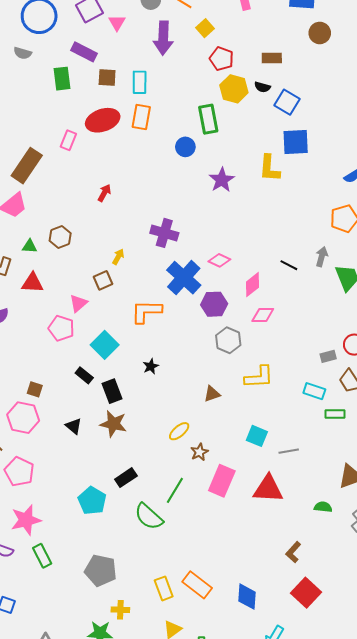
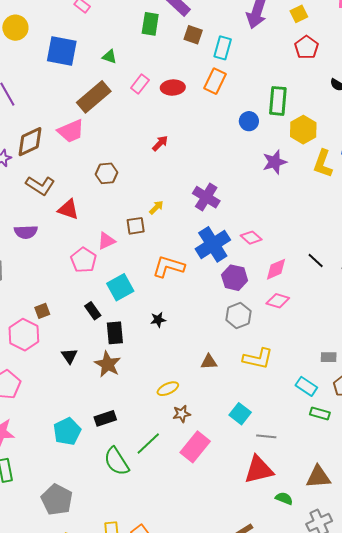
yellow hexagon: (234, 89) -> (303, 130), moved
red ellipse: (103, 120) -> (173, 88), moved, size x0.7
green triangle: (30, 246) -> (109, 57), moved
brown square: (35, 389) -> (42, 311), turned 35
red triangle: (268, 489) -> (259, 470), moved, turned -32

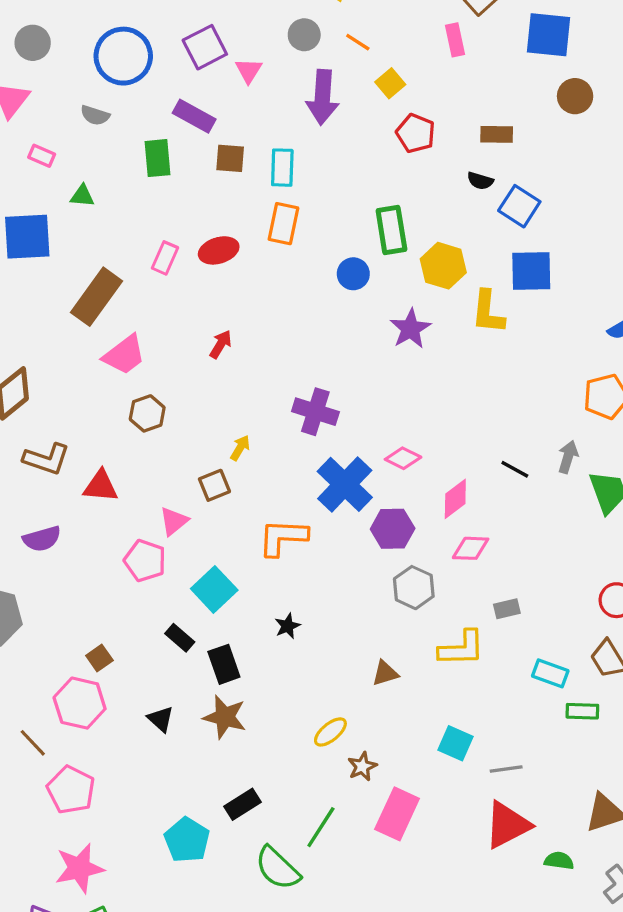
green triangle: (109, 57) -> (82, 196), moved
pink trapezoid: (71, 131) -> (124, 355), moved
gray rectangle: (329, 357) -> (507, 609), moved

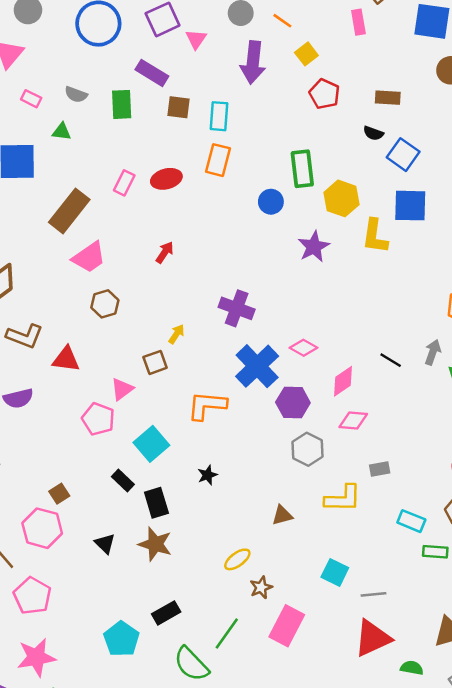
gray semicircle: (95, 115) -> (76, 95), moved

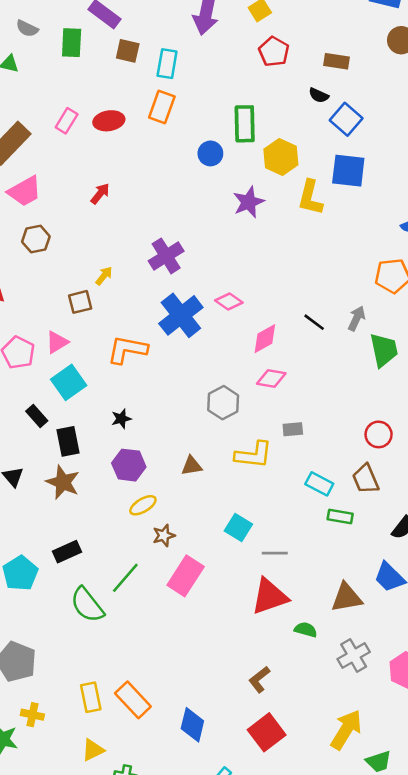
purple cross: (237, 308) -> (166, 256), turned 32
pink triangle: (122, 389) -> (57, 342), moved
purple hexagon: (293, 403) -> (129, 465), moved

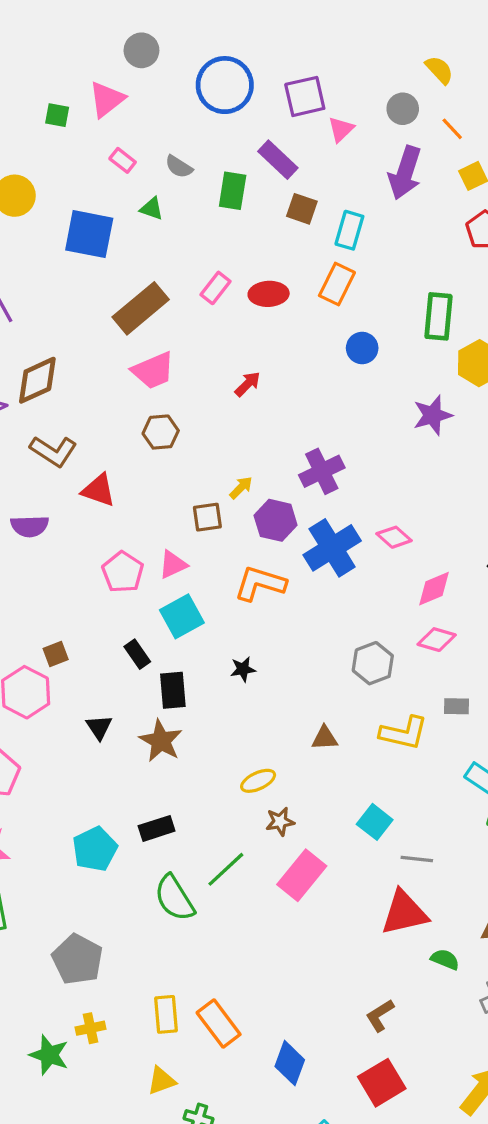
blue circle: (210, 153) -> (362, 348), moved
purple hexagon: (129, 465) -> (276, 520), moved
yellow cross: (32, 715) -> (91, 1028), turned -30

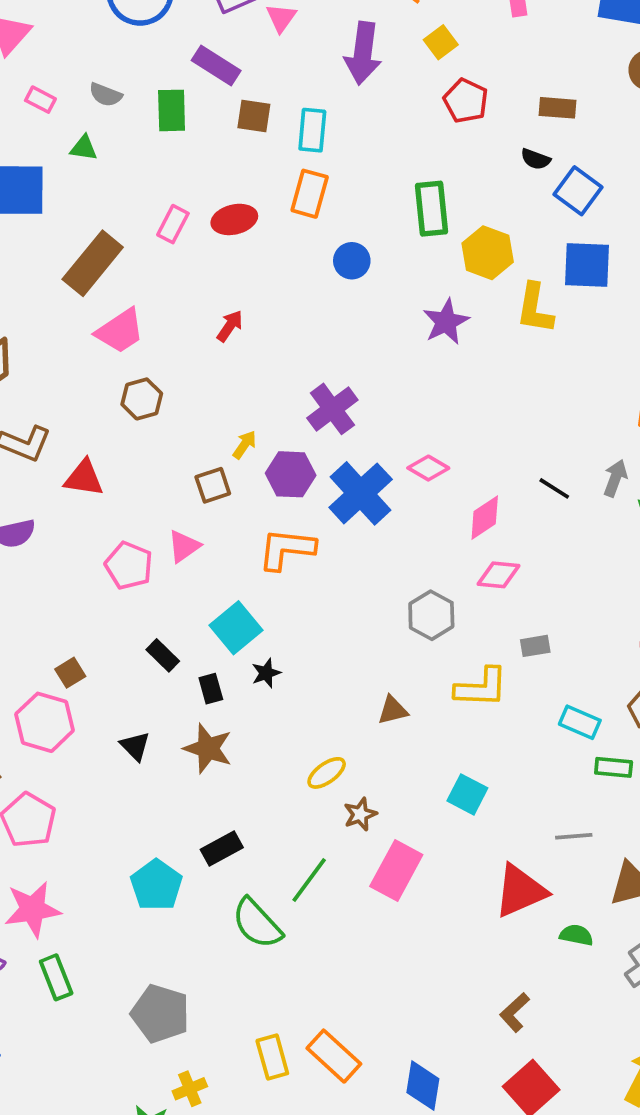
cyan square: (182, 616) -> (236, 628), moved
black star: (243, 669) -> (266, 673), moved
black rectangle: (173, 690) -> (211, 689), size x0.7
gray line: (417, 859) -> (574, 836), moved

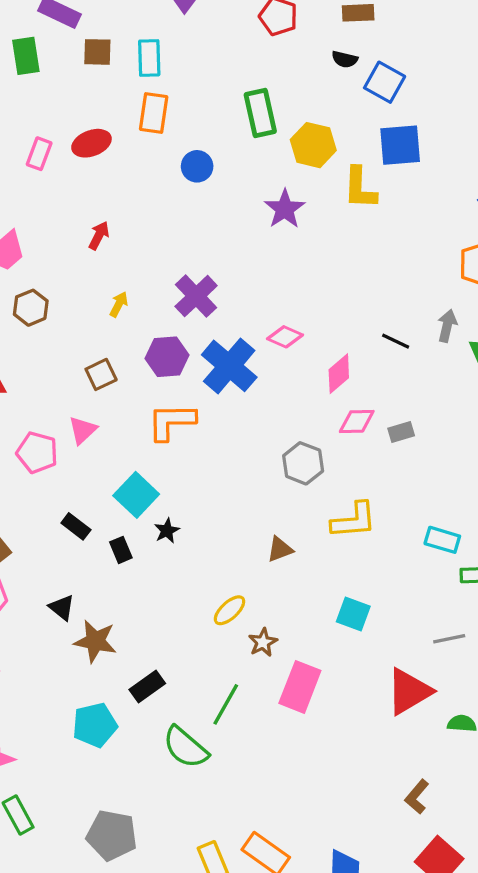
yellow arrow: (245, 445) -> (119, 304), moved
gray rectangle: (535, 646) -> (401, 432), moved
brown star: (208, 748) -> (95, 641), moved
cyan pentagon: (156, 885) -> (95, 725), turned 30

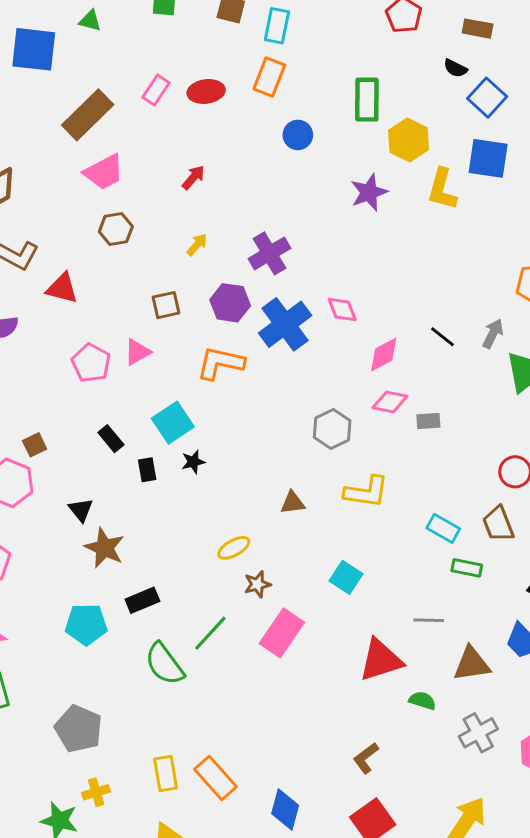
pink diamond: (285, 337) -> (342, 309), turned 32

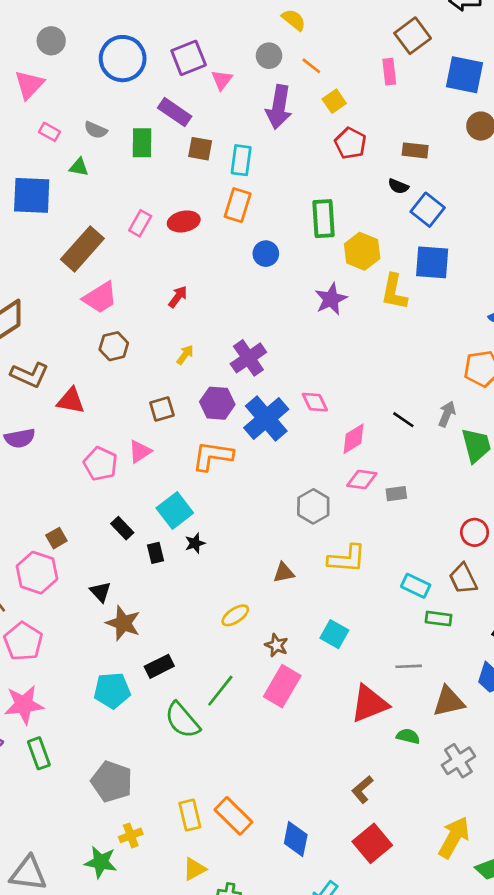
brown star: (257, 584) -> (277, 645), moved, turned -30

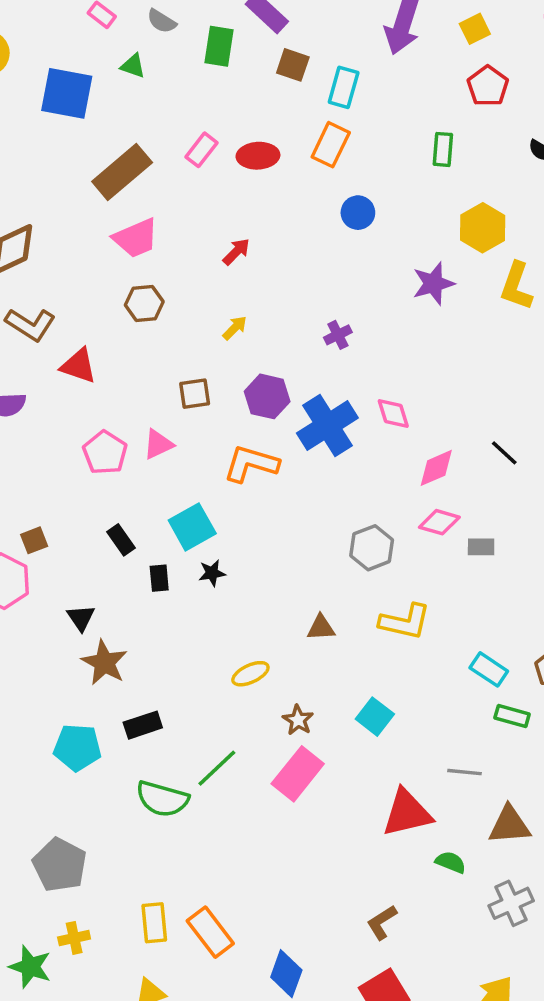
green rectangle: (323, 219) -> (443, 149), moved, size x0.7
purple cross: (248, 358) -> (338, 335), moved, size x0.6
green semicircle: (182, 720) -> (162, 799), turned -42

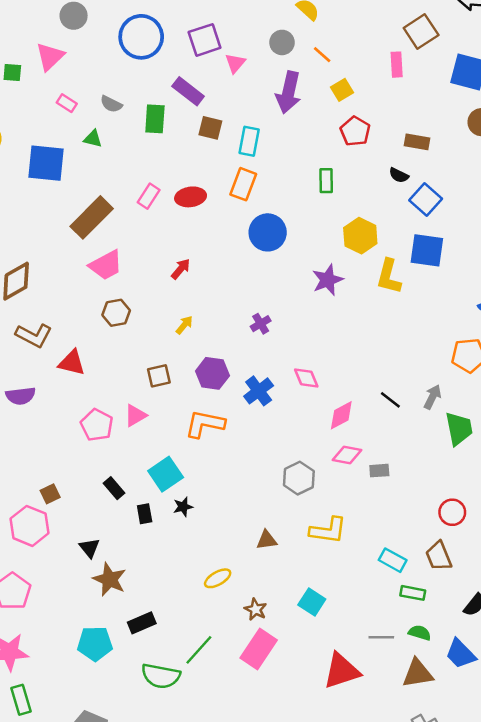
blue circle: (358, 213) -> (268, 232), size x1.5
blue cross: (327, 425) -> (259, 391), size x0.7
green semicircle: (451, 862) -> (420, 633), moved

